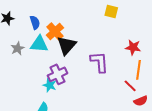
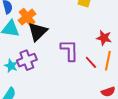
cyan star: (50, 85) -> (11, 66), moved
red line: (130, 86) -> (91, 62), moved

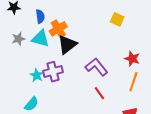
purple L-shape: (69, 50) -> (96, 67), turned -45
red line: (91, 62) -> (99, 93), moved

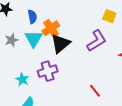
cyan triangle: (40, 39) -> (34, 39), turned 48
purple L-shape: (96, 67) -> (97, 41), moved, turned 100
cyan star: (37, 75) -> (22, 79), moved

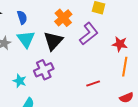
orange cross: (51, 28) -> (63, 18), moved
red line: (95, 91) -> (93, 84), turned -64

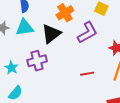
cyan triangle: (26, 39) -> (25, 28), turned 48
red line: (93, 84) -> (87, 74), moved

